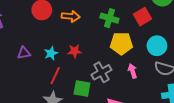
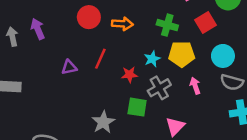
red star: (75, 51) -> (129, 75), moved
cyan star: (51, 53) -> (152, 59), moved
red line: (55, 76) -> (100, 59), moved

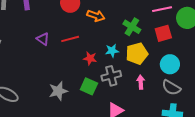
yellow pentagon: (182, 54) -> (137, 54), turned -30
red line: (100, 59) -> (70, 39), turned 36
purple triangle: (69, 67) -> (43, 39), turned 32

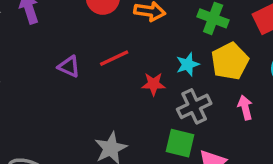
green square: (89, 86) -> (180, 143), moved

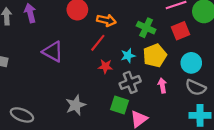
red line: (114, 58) -> (98, 43), moved, turned -30
purple triangle: (69, 67) -> (53, 52), size x1.5

